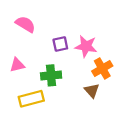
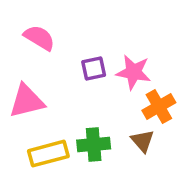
pink triangle: (17, 65) -> (27, 101), size x1.5
green cross: (51, 75) -> (94, 145), moved

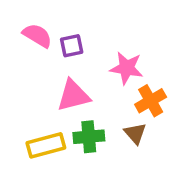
purple square: (94, 68) -> (72, 46), moved
pink triangle: (27, 101) -> (73, 96), moved

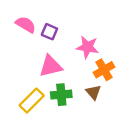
purple square: (72, 46) -> (49, 32), turned 35
yellow rectangle: (46, 145) -> (32, 101), turned -30

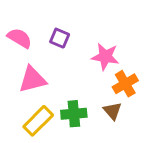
pink semicircle: (26, 25) -> (20, 38), moved
pink triangle: (51, 66) -> (32, 79), moved

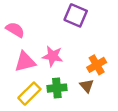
purple square: (60, 38) -> (76, 15), moved, size x1.5
pink star: (105, 57) -> (53, 56), moved

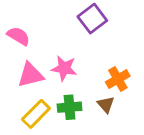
purple square: (76, 15) -> (92, 19), turned 30

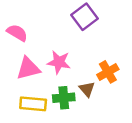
brown triangle: (106, 104) -> (87, 89), moved
yellow rectangle: (36, 114) -> (33, 104), turned 50

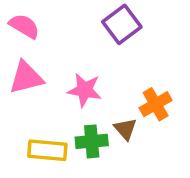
pink semicircle: (17, 33) -> (24, 26), moved
pink triangle: (28, 68) -> (26, 78), moved

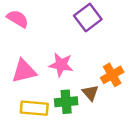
pink triangle: (26, 78) -> (24, 71), moved

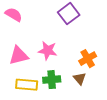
brown triangle: (90, 93) -> (80, 79), moved

